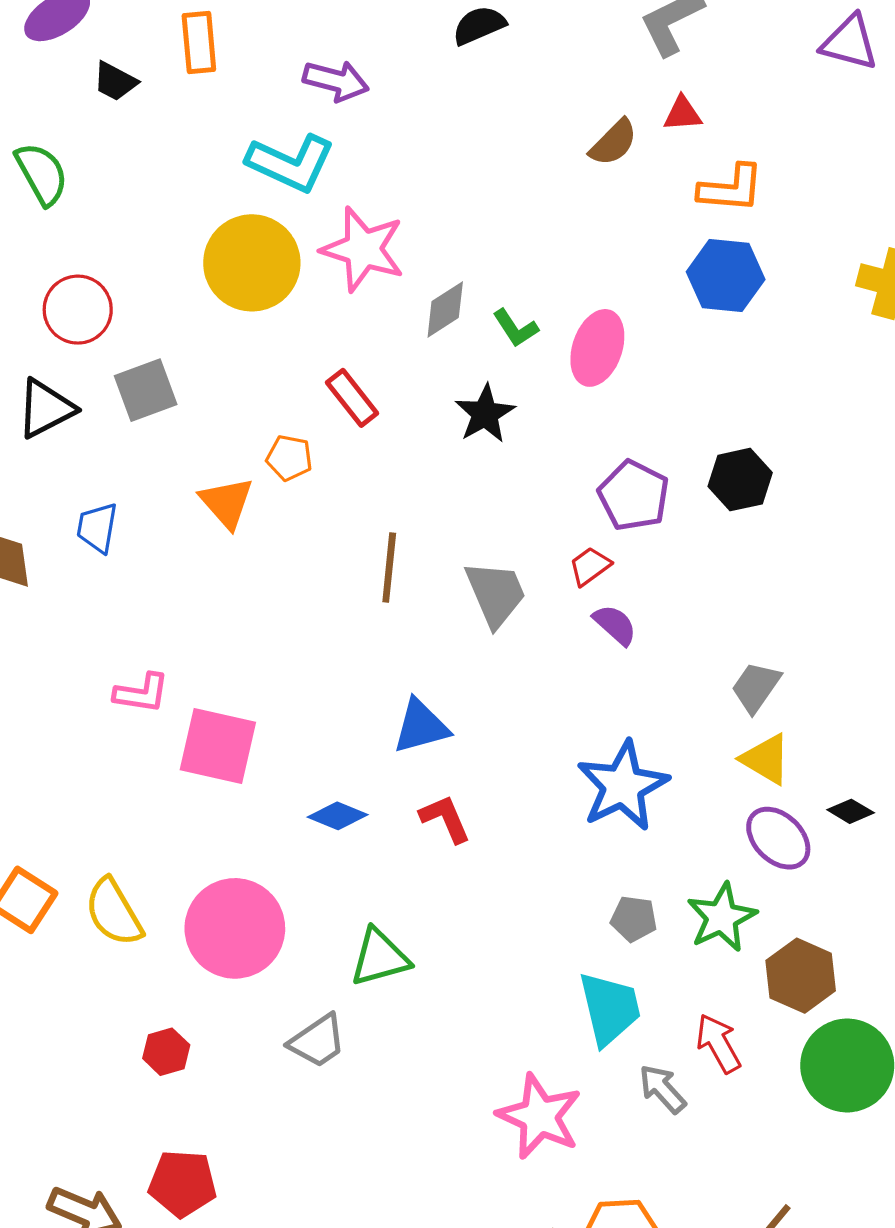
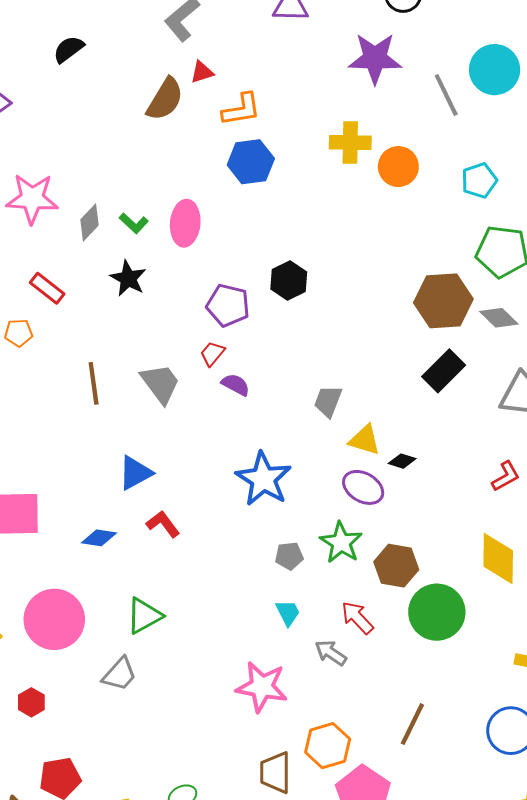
brown semicircle: (613, 143) -> (165, 99), size x1.4
yellow triangle: (766, 759) -> (365, 440), moved
cyan trapezoid: (610, 1008) -> (288, 613), size x0.6

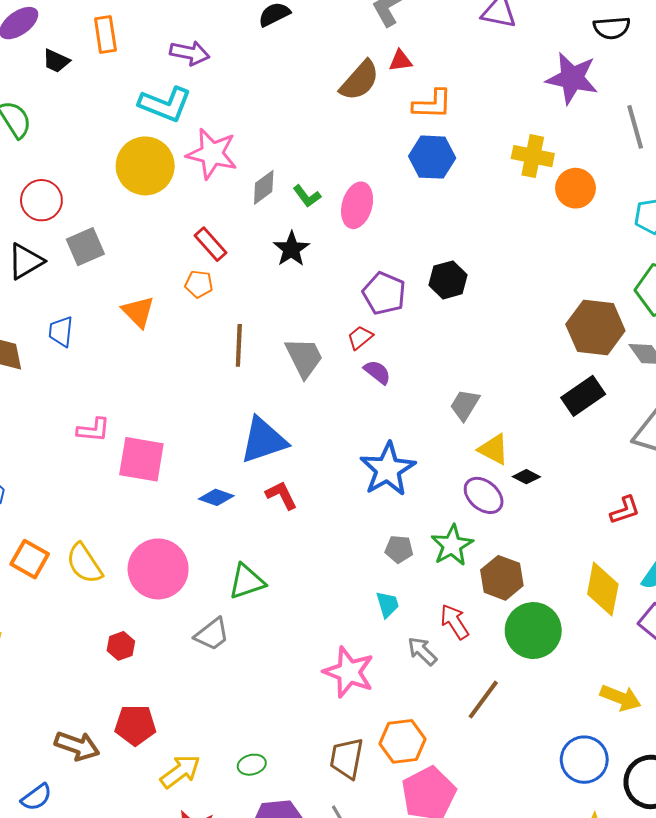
orange pentagon: (19, 333) -> (199, 284), moved
blue triangle: (135, 473) -> (263, 440), size x1.4
brown line: (412, 724) -> (483, 700), moved

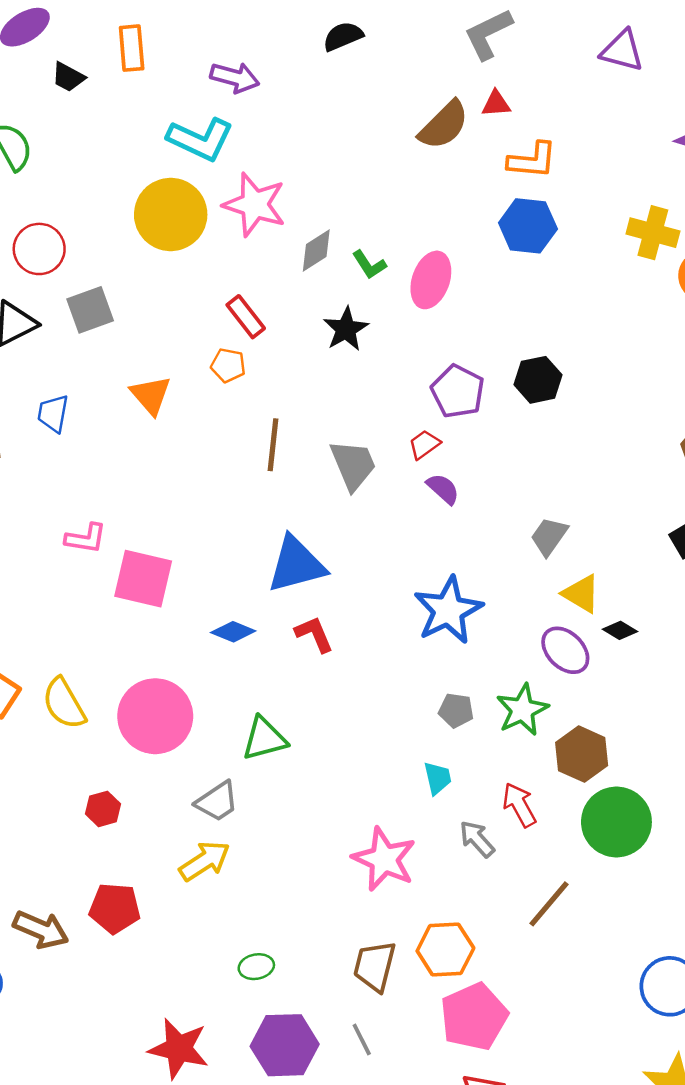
yellow arrow: (180, 771) -> (205, 861), moved

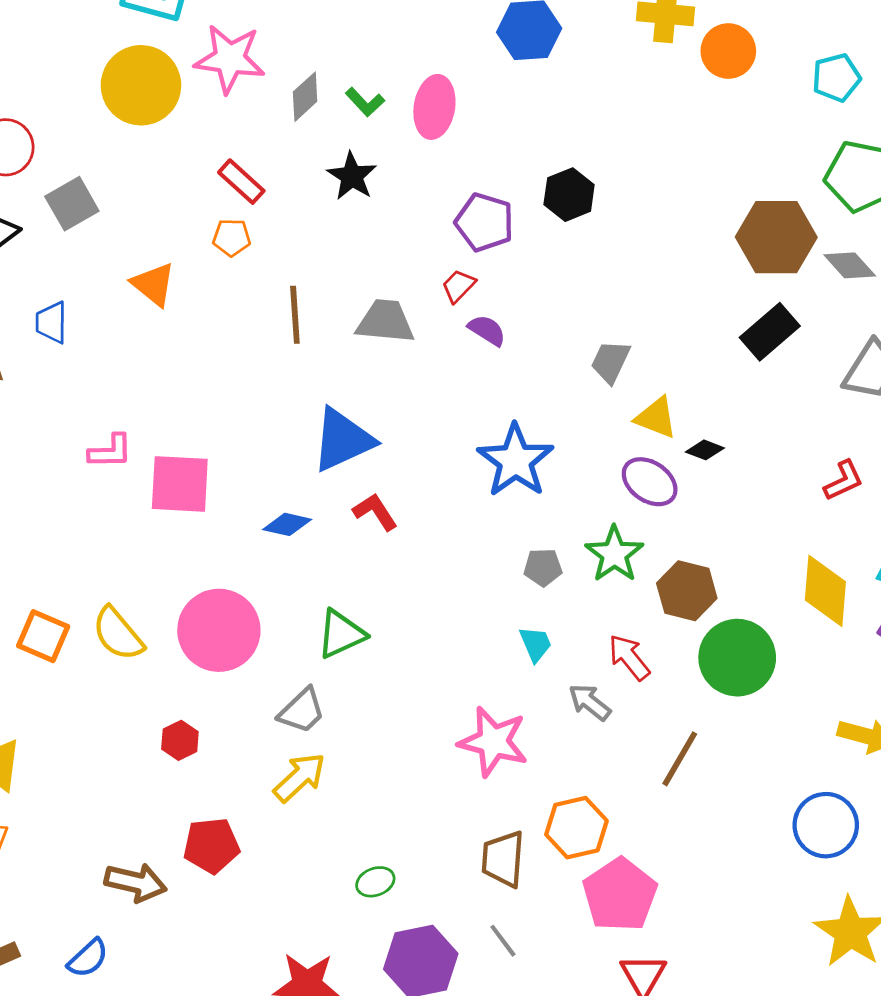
gray trapezoid: (353, 465) -> (385, 321), turned -52

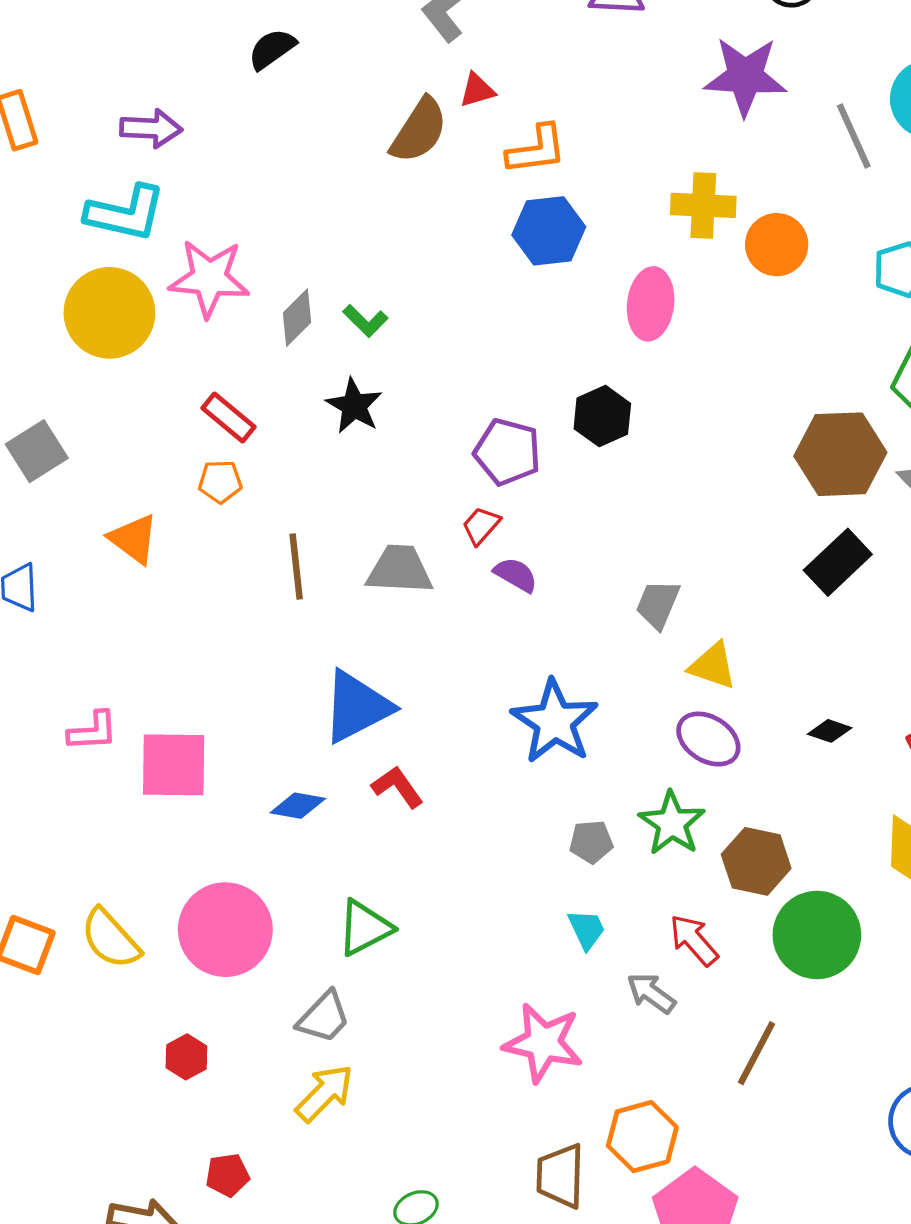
pink ellipse: (434, 107) -> (651, 304), moved
black diamond: (705, 450) -> (830, 731), moved
red pentagon: (211, 845) -> (227, 1175), size x0.7

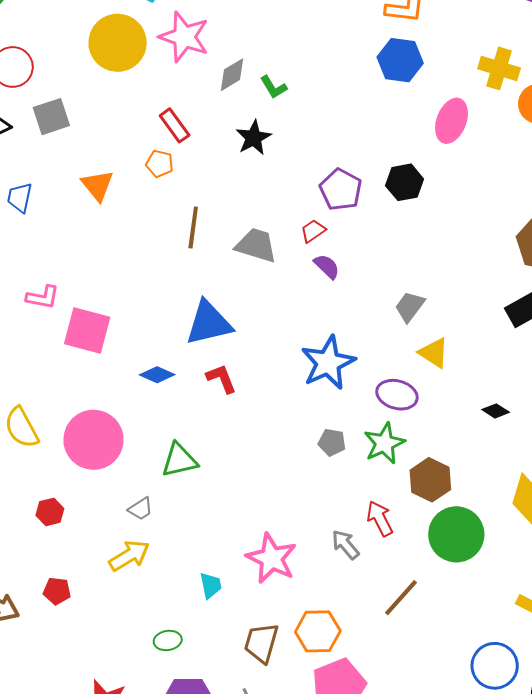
purple ellipse: (708, 739) -> (397, 395), moved, turned -30
cyan trapezoid: (587, 929) -> (211, 585), moved
gray trapezoid: (324, 1017) -> (140, 509), size x0.7

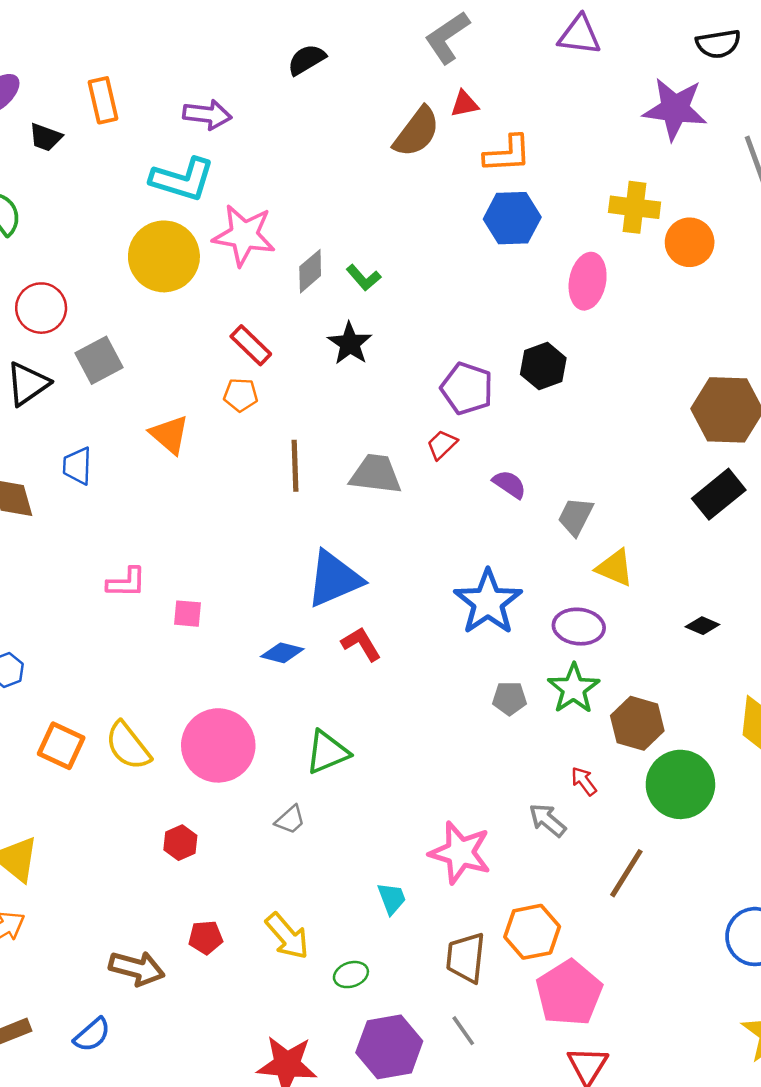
purple semicircle: (327, 266) -> (509, 484), moved
pink square: (87, 331) -> (187, 614), size x0.5
red arrow: (380, 518) -> (584, 781), size x0.7
yellow arrow: (129, 556) -> (287, 936), moved, turned 90

